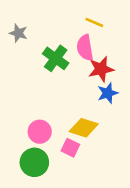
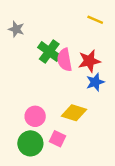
yellow line: (94, 22) -> (95, 20), moved
pink semicircle: (85, 48) -> (65, 60), moved
pink square: (70, 148) -> (58, 139), moved

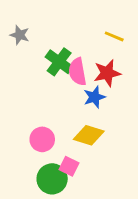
yellow line: (95, 20) -> (114, 36), moved
blue star: (95, 82) -> (94, 97), moved
green circle: (30, 143) -> (52, 179), moved

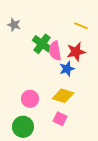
pink square: (69, 166) -> (60, 119), moved
green circle: (52, 179) -> (23, 127), moved

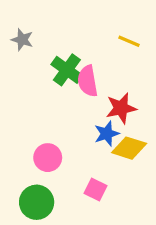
red star: (76, 52) -> (121, 108), moved
blue star: (67, 69) -> (107, 134), moved
yellow diamond: (63, 96) -> (129, 148), moved

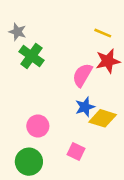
green cross: (67, 70) -> (31, 56), moved
pink semicircle: (88, 81) -> (82, 75), moved, turned 40
red star: (121, 108) -> (108, 61), moved

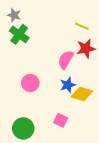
gray star: (17, 32) -> (14, 15), moved
green cross: (31, 56) -> (19, 34), moved
pink circle: (38, 126) -> (30, 83), moved

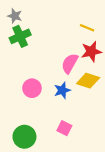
green cross: (19, 34) -> (20, 36), turned 30
blue star: (68, 85) -> (62, 90), moved
yellow diamond: (82, 94) -> (88, 81), moved

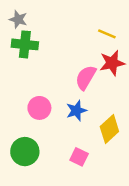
green cross: (20, 36) -> (25, 44), turned 30
yellow diamond: (88, 81) -> (109, 129), moved, turned -60
green circle: (24, 137) -> (25, 152), moved

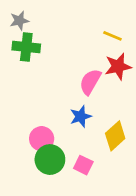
gray star: (18, 19) -> (19, 21), turned -30
pink circle: (39, 108) -> (42, 139), moved
green circle: (25, 152) -> (50, 160), moved

